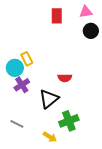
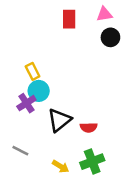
cyan circle: (15, 68) -> (39, 91), moved
red semicircle: (65, 78) -> (89, 127), moved
green cross: (69, 121) -> (92, 162), moved

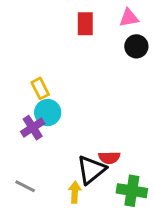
black triangle: (59, 120) -> (91, 170), moved
green cross: (92, 162) -> (132, 191), moved, turned 30
yellow arrow: (61, 166) -> (75, 192), moved, turned -119

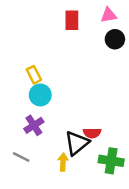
purple cross: (33, 128) -> (34, 125), moved

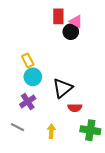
pink triangle: (109, 15) -> (76, 21), moved, turned 40
black circle: (115, 39) -> (71, 32), moved
black triangle: (77, 143) -> (63, 88), moved

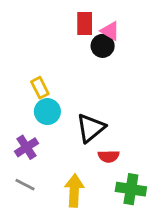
purple cross: (28, 101) -> (26, 147), moved
yellow arrow: (51, 131) -> (74, 191), size x1.5

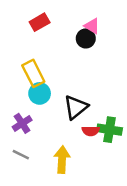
red rectangle: (85, 23) -> (40, 22), moved, turned 60
yellow rectangle: (40, 88) -> (33, 73), size x1.5
green cross: (131, 189) -> (109, 130), moved

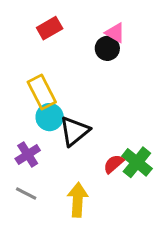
black triangle: (76, 107) -> (75, 131), moved
green cross: (109, 130) -> (137, 162), turned 30
red semicircle: (91, 131) -> (114, 164), turned 140

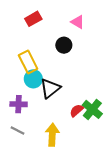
black circle: (107, 48) -> (64, 45), moved
purple cross: (28, 155) -> (19, 104), turned 35

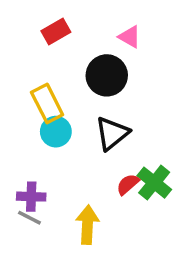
black circle: (64, 45) -> (107, 75), size x1.5
black triangle: (50, 88) -> (112, 133), moved
purple cross: (19, 104) -> (31, 197), moved

